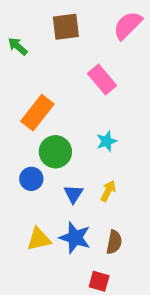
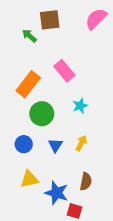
green arrow: (18, 46) -> (29, 36), moved
pink rectangle: (102, 79) -> (64, 71), moved
blue circle: (31, 179) -> (24, 144), moved
blue star: (75, 238) -> (56, 193), moved

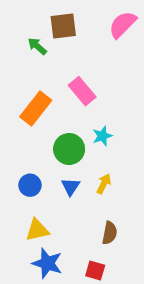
green circle: (42, 114) -> (69, 149), moved
blue star: (56, 193) -> (47, 263), moved

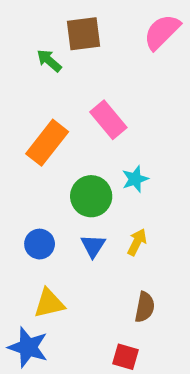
blue star: (47, 263) -> (28, 347), moved

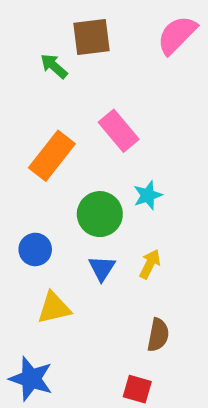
blue circle: (40, 244) -> (35, 249), moved
yellow triangle: (49, 303) -> (54, 308), moved

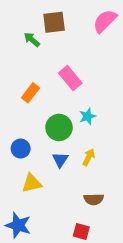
orange rectangle: (52, 156) -> (31, 93), size x0.7
brown semicircle: (158, 335) -> (94, 199), turned 78

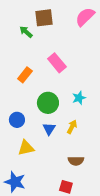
cyan star: (87, 116) -> (79, 98), moved

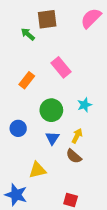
yellow triangle: (26, 148) -> (37, 170), moved
brown semicircle: (76, 161) -> (74, 156), moved, turned 42

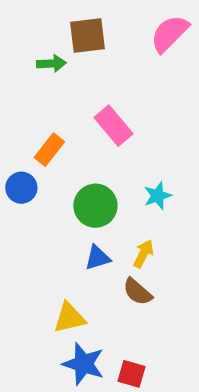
green arrow: (28, 34) -> (51, 64), turned 136
blue circle: (18, 128) -> (21, 188), moved
blue triangle: (52, 138) -> (97, 258), turned 40
blue star: (16, 195) -> (83, 364), moved

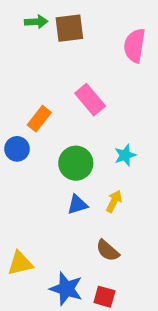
pink semicircle: (170, 33) -> (135, 46), moved, turned -36
green arrow: (51, 64) -> (36, 22), moved
brown semicircle: (138, 292) -> (108, 251), moved
yellow triangle: (69, 318) -> (20, 263), moved

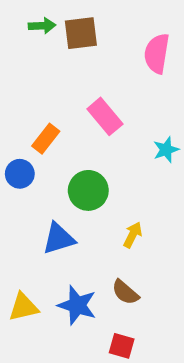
cyan star: (125, 155) -> (166, 150), moved
blue triangle: (77, 204) -> (59, 239), moved, size x1.4
blue star: (66, 289) -> (77, 305), moved

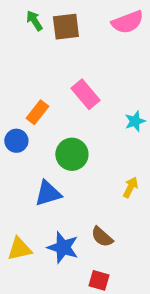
green arrow: (42, 26) -> (34, 21), turned -120
pink semicircle: (157, 53) -> (128, 22), moved, turned -120
yellow arrow: (133, 235) -> (131, 187), moved

